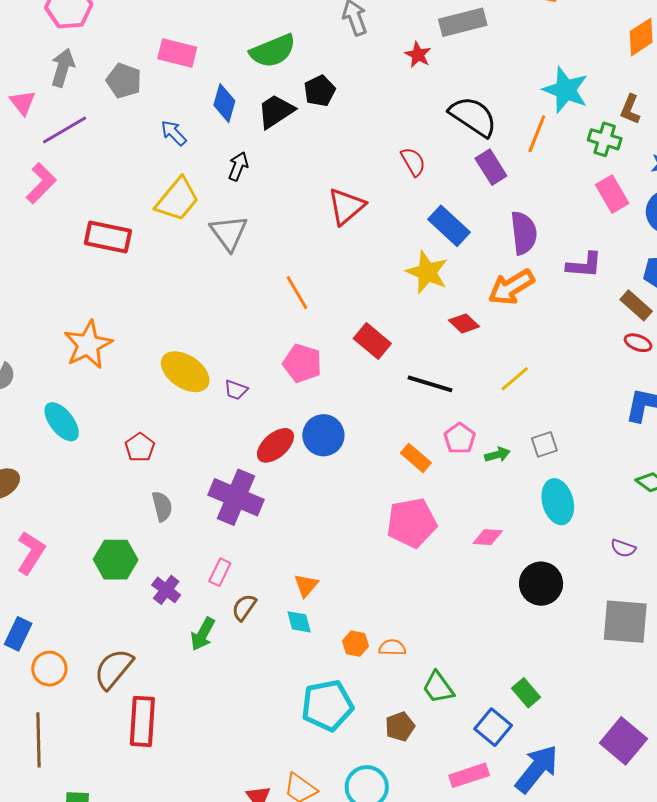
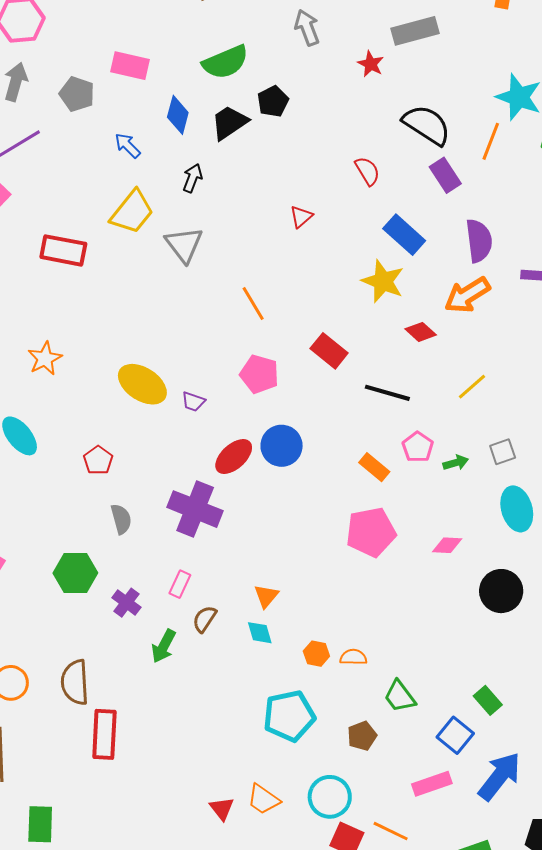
red triangle: (346, 206) -> (301, 217), size x0.6
orange star: (88, 345) -> (45, 358), size x0.7
brown semicircle: (114, 669) -> (75, 682), turned -42

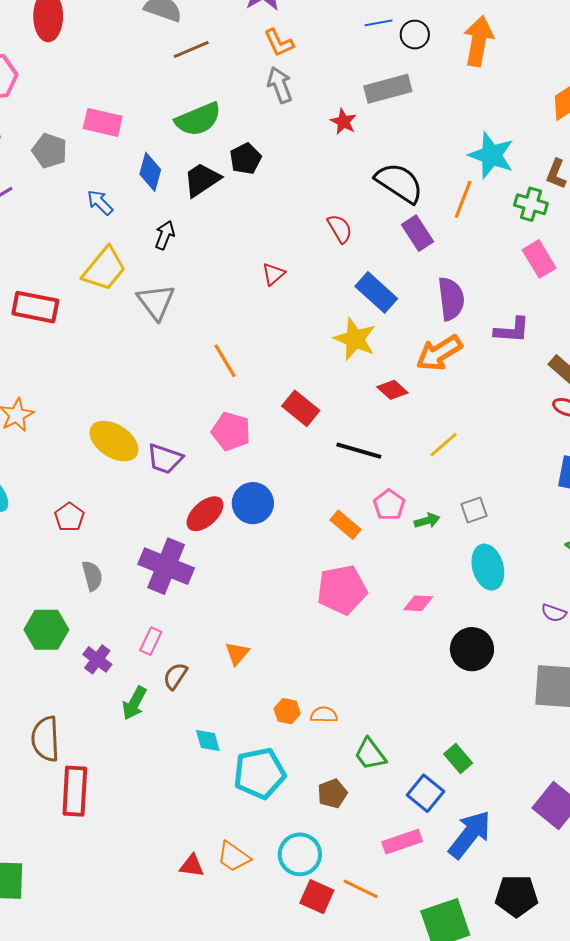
purple trapezoid: (193, 402) -> (165, 459), size x1.5
cyan diamond: (260, 633) -> (208, 741), moved
red triangle: (222, 809) -> (192, 866), turned -44

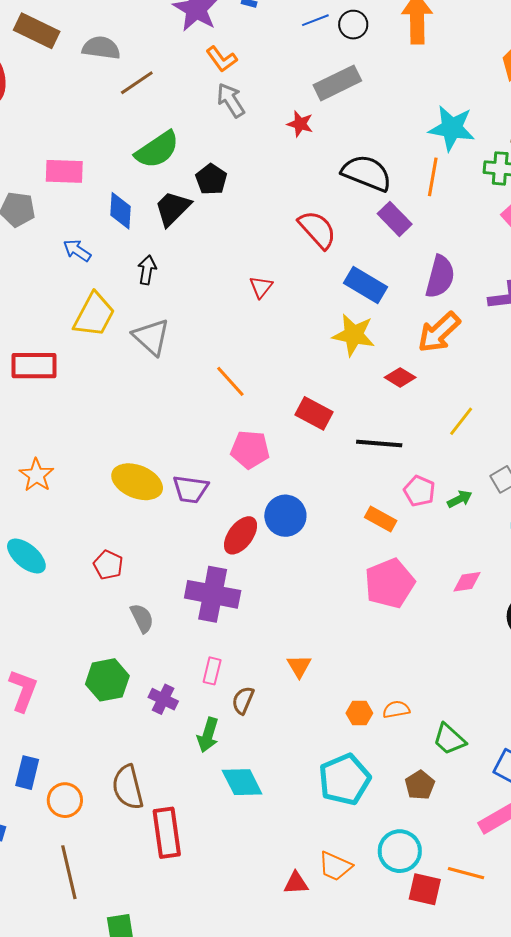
red semicircle: (340, 229) -> (317, 230), size x1.4
purple semicircle: (451, 299) -> (440, 277), turned 33
cyan diamond: (208, 741) -> (242, 782), moved, size x1.5

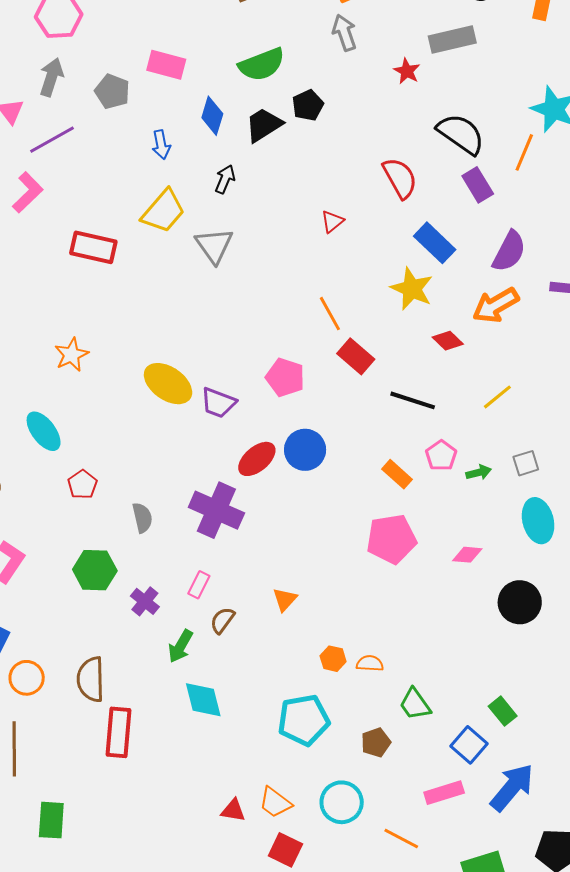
blue arrow: (77, 250) -> (161, 145), turned -148
orange line: (230, 381) -> (330, 314), moved
red pentagon: (108, 565) -> (82, 484), moved
red square: (425, 889) -> (285, 850), moved

